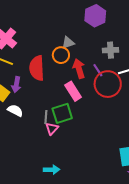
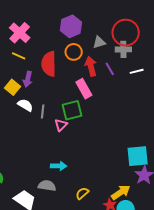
purple hexagon: (95, 16) -> (71, 26), moved
gray triangle: (68, 43) -> (99, 42), moved
red circle: (108, 84) -> (126, 33), moved
gray line: (46, 117) -> (43, 111), moved

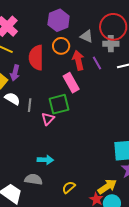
gray triangle: (99, 42) -> (87, 36), turned 40

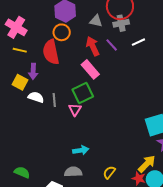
orange circle: (61, 46) -> (62, 32), moved

